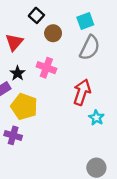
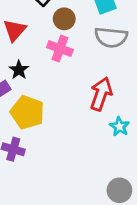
gray semicircle: (90, 48) -> (111, 37), turned 70
pink cross: (46, 68) -> (60, 49), moved

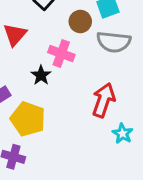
brown circle: (64, 19) -> (80, 21), moved
black star: (19, 70) -> (41, 75), moved

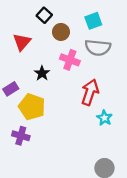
brown circle: (80, 21) -> (61, 32), moved
pink cross: (61, 53) -> (70, 60), moved

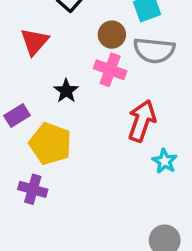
brown circle: (61, 32) -> (112, 35), moved

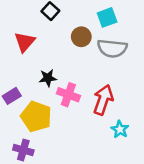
pink cross: (110, 70) -> (68, 95), moved
black star: (66, 91) -> (48, 78), turned 30

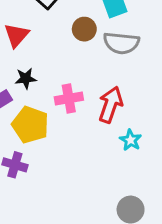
black star: (48, 78) -> (26, 78), moved
pink cross: (68, 95) -> (69, 98), turned -30

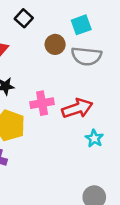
red arrow: (111, 105) -> (77, 108), turned 52

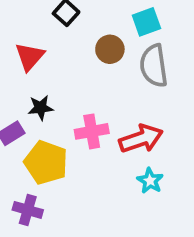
gray semicircle: (86, 56) -> (154, 66), turned 76
cyan star: (94, 138) -> (150, 181), moved

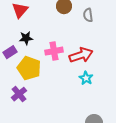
gray semicircle: (154, 66) -> (88, 15), size x0.6
purple cross: (28, 210) -> (19, 94), turned 35

